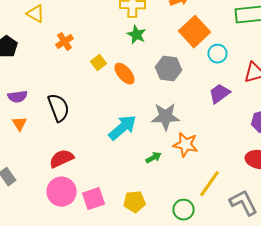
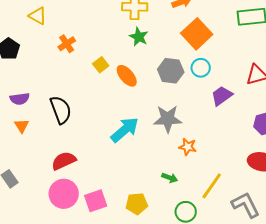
cyan circle: (218, 54) -> (201, 68), moved
orange star: (186, 145) -> (188, 147), size x0.7
green arrow: (154, 158) -> (170, 178), moved, turned 49

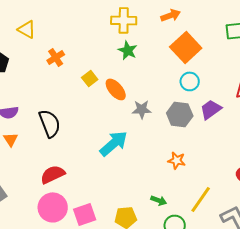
gray hexagon: (171, 71) -> (180, 114), moved
gray star: (168, 119) -> (142, 109), moved, size x0.7
green arrow: (170, 178) -> (159, 200), moved

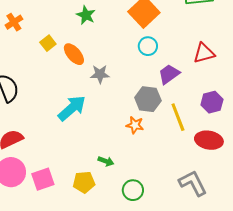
gray hexagon: (180, 114) -> (148, 99), moved
yellow line: (201, 199) -> (178, 117), moved, turned -56
green arrow: (159, 200) -> (106, 161), moved

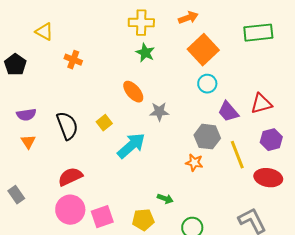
orange cross: (14, 22) -> (73, 60), turned -36
yellow square: (48, 43) -> (104, 123), moved
red triangle: (204, 53) -> (261, 104), moved
purple trapezoid: (169, 74) -> (228, 112), turned -95

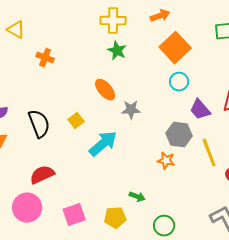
pink circle: (70, 210) -> (27, 208), moved

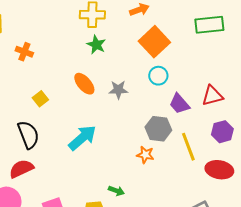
gray star: (131, 110) -> (118, 90), moved
yellow square: (76, 121) -> (40, 99), moved
black semicircle: (39, 124) -> (28, 135), moved

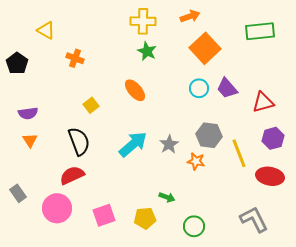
cyan circle: (158, 76) -> (199, 88), moved
gray star: (118, 90) -> (169, 144), moved, turned -30
purple trapezoid: (179, 104) -> (227, 88), moved

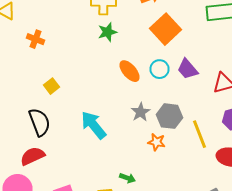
green star: (147, 51) -> (108, 32), turned 30
orange ellipse: (135, 90) -> (130, 71), moved
cyan arrow: (133, 144) -> (94, 125), turned -88
gray star: (169, 144) -> (140, 112), moved

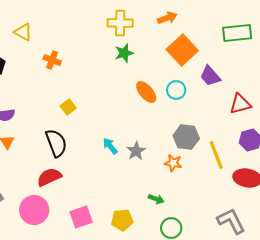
purple trapezoid: (188, 69) -> (210, 76), moved
gray star: (140, 112) -> (136, 151), moved
cyan arrow: (94, 125) -> (110, 146), size x0.6
green arrow: (128, 178) -> (156, 199), moved

